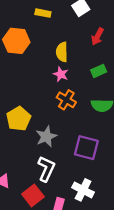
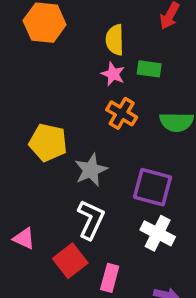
green rectangle: (99, 71) -> (149, 69), moved, turned 32
yellow pentagon: (18, 119) -> (48, 143), turned -30
white cross: (83, 190) -> (158, 233), moved

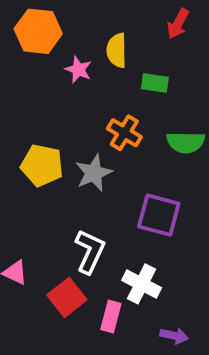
pink star: (113, 74) -> (78, 70), moved
gray star: (91, 170) -> (94, 173), moved
white cross: (158, 233) -> (142, 284), moved

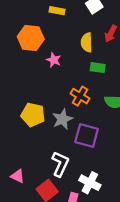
yellow semicircle: (117, 50) -> (87, 42), moved
purple square: (159, 215) -> (87, 136), moved

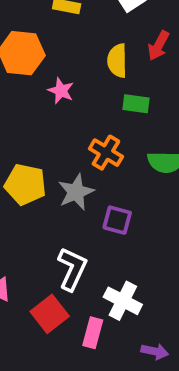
purple square: (87, 136) -> (117, 220), size x0.7

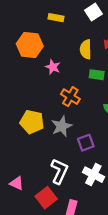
orange cross: (106, 153) -> (70, 97), moved
purple square: (117, 220) -> (86, 143), turned -35
white cross: (123, 301) -> (93, 175), moved

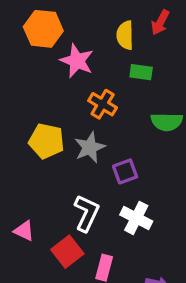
pink star: (53, 67) -> (77, 61), size x1.5

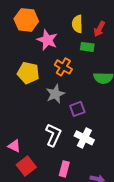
red arrow: (160, 22) -> (99, 29), moved
yellow pentagon: (46, 141) -> (28, 73), moved
red square: (67, 252) -> (26, 166), moved

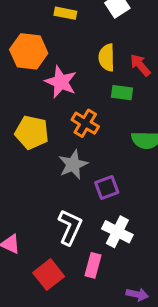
red arrow: (99, 29) -> (140, 65), turned 112
red square: (26, 166) -> (49, 275), moved
pink rectangle: (64, 169) -> (93, 265), moved

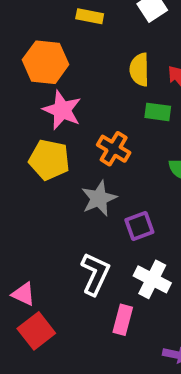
pink star: (61, 82) -> (62, 110), moved
red square: (49, 275) -> (36, 331), moved

